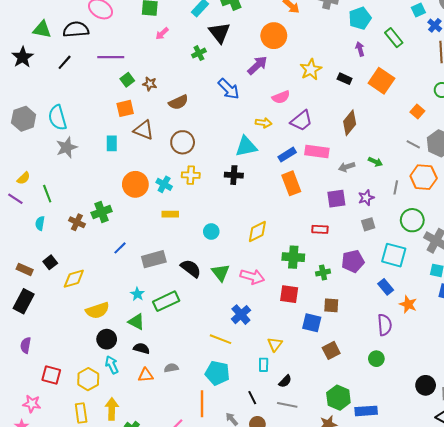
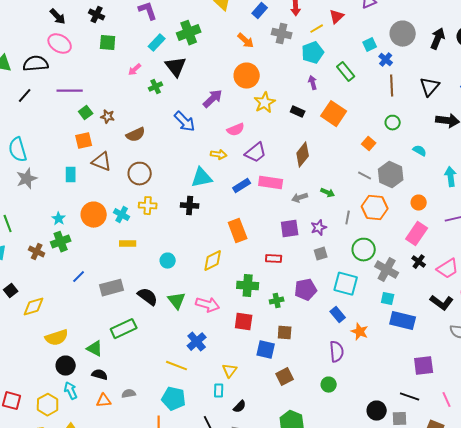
pink arrow: (162, 34) -> (135, 70), moved
orange circle: (274, 36) -> (247, 76), moved
orange rectangle: (291, 183) -> (238, 231), moved
cyan star: (137, 294) -> (59, 219), moved

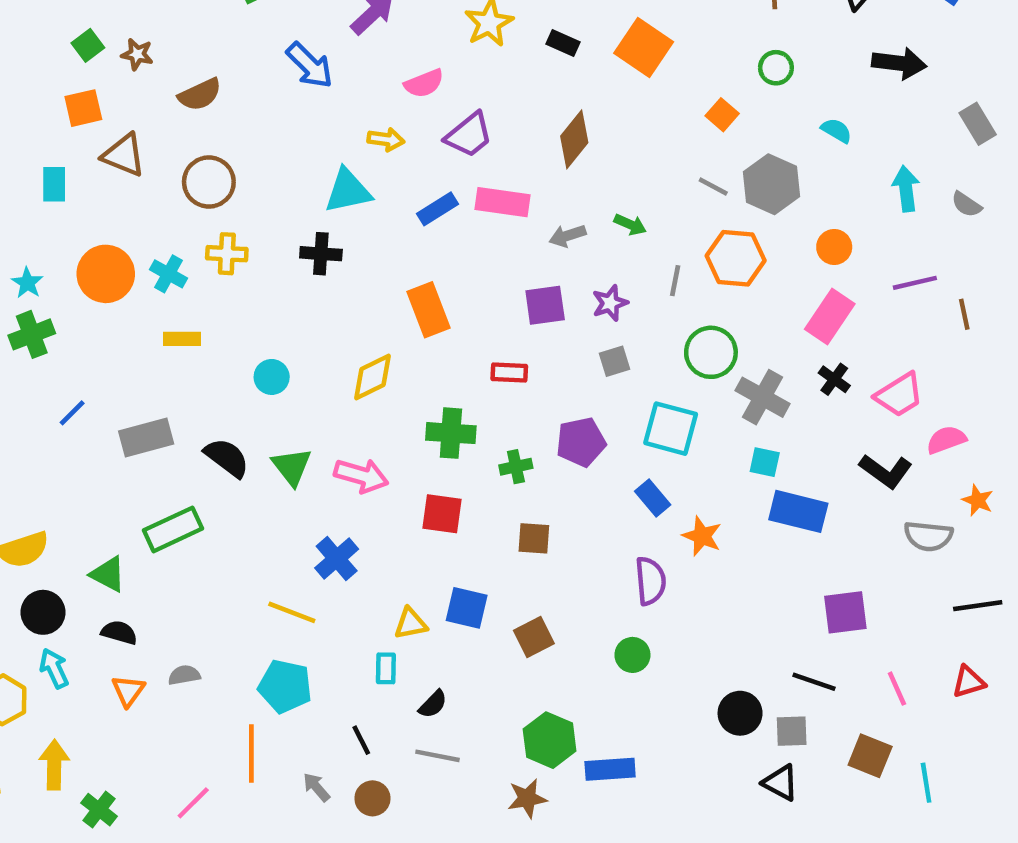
blue square: (266, 350) -> (467, 608), moved
yellow triangle: (230, 371) -> (411, 624), turned 42
orange triangle: (104, 401) -> (128, 691), turned -49

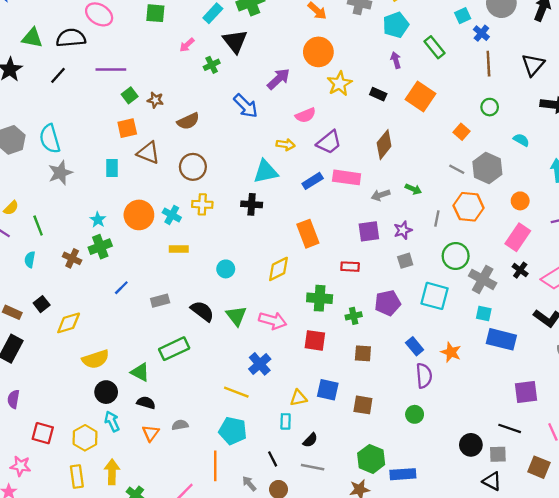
gray rectangle: (146, 438) -> (160, 301), size x0.7
blue rectangle: (653, 498) -> (415, 346), moved
brown square: (534, 637) -> (363, 405), turned 36

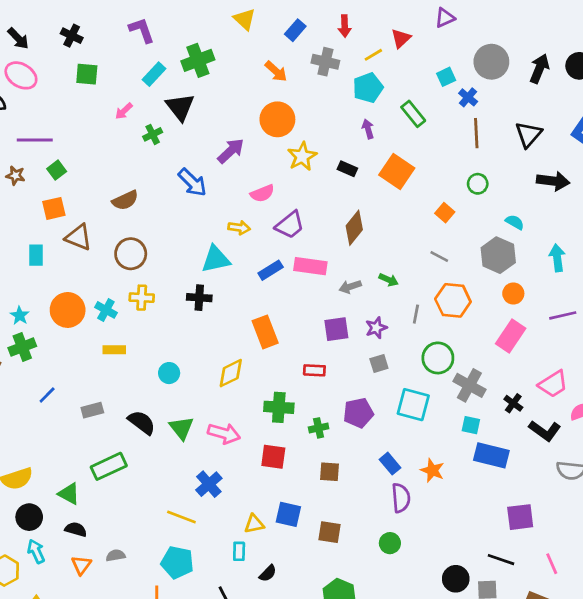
brown star: (155, 100) -> (15, 176), moved
gray hexagon: (487, 168) -> (498, 255), moved
black cross: (520, 270) -> (513, 403), moved

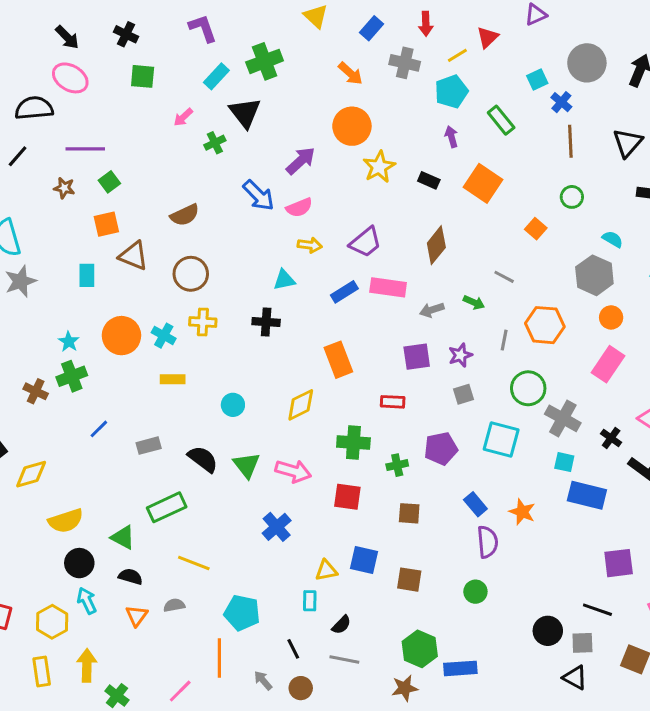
pink semicircle: (262, 193) -> (299, 208), moved
gray line: (439, 256) -> (504, 277), moved
cyan triangle: (216, 259) -> (284, 280), size x0.7
yellow line: (181, 517) -> (194, 563), moved

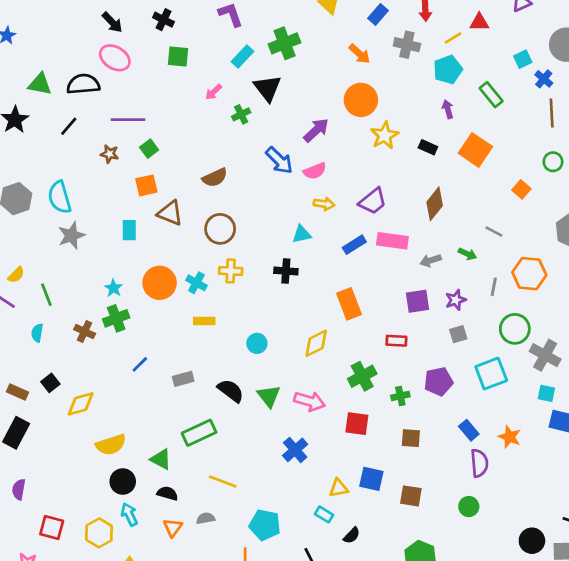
red triangle: (488, 37) -> (479, 22), turned 42
cyan square: (501, 439) -> (491, 374), turned -36
green cross: (353, 443) -> (362, 376), turned -32
cyan rectangle: (310, 601) -> (324, 514), turned -60

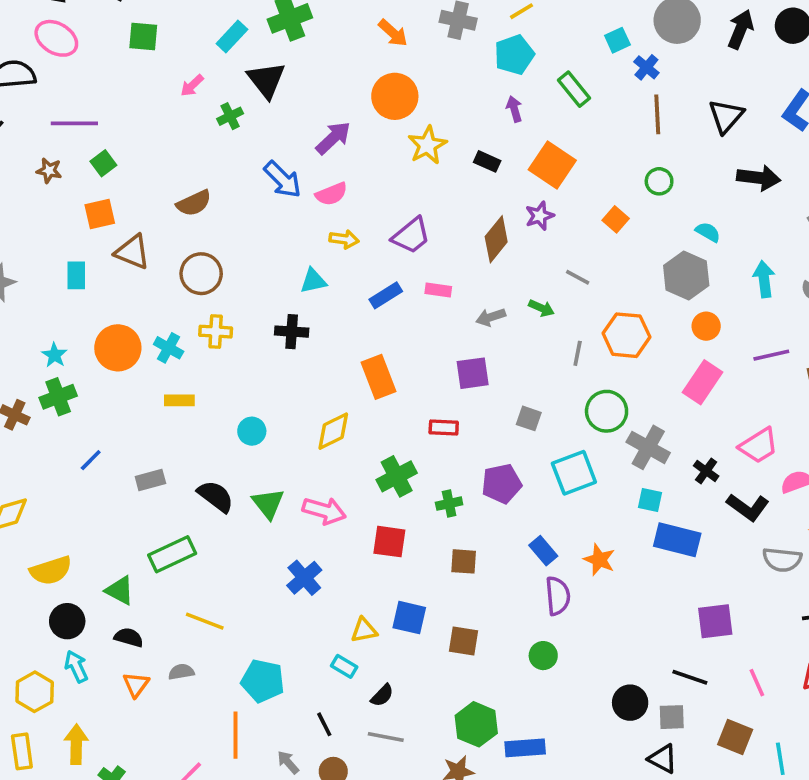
pink rectangle: (392, 241) -> (438, 290), size x0.6
purple star: (456, 300) -> (540, 216), moved
gray square: (458, 334) -> (529, 418), turned 36

